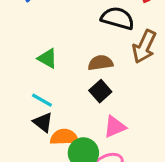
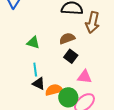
cyan line: (42, 100) -> (35, 70), turned 64
pink triangle: (115, 127) -> (85, 77), turned 42

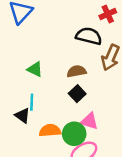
black triangle: (39, 83) -> (22, 116), moved
green circle: (68, 97) -> (74, 134), moved

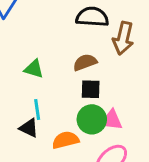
black square: (77, 94) -> (91, 89), turned -35
green circle: (74, 134) -> (92, 119), moved

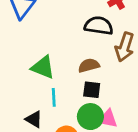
green triangle: (34, 69) -> (43, 67), size x1.4
cyan line: (37, 110) -> (54, 97), moved

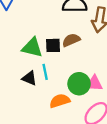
black square: (92, 90) -> (53, 45), moved
black triangle: (34, 119) -> (29, 78), moved

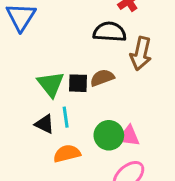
green triangle: (32, 48) -> (51, 84), turned 35
orange semicircle: (60, 101) -> (67, 154), moved

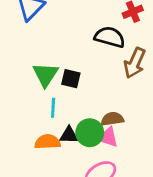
brown semicircle: (102, 78) -> (112, 119), moved
black triangle: (45, 124) -> (69, 135), moved, turned -36

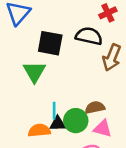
black square: (71, 79) -> (50, 43), moved, size x1.5
cyan line: (53, 108) -> (54, 111), moved
pink triangle: (108, 137) -> (103, 129), moved

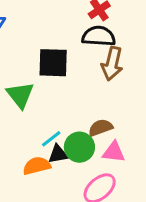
black semicircle: (89, 36) -> (99, 36), moved
black square: (50, 43) -> (53, 63), moved
cyan line: (54, 111) -> (51, 139), turned 60

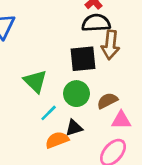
black square: (53, 63) -> (83, 59), moved
cyan line: (51, 139) -> (49, 113), moved
green circle: (79, 147) -> (76, 94), moved

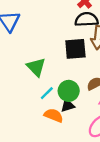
green circle: (76, 94) -> (69, 91), moved
orange semicircle: (57, 140) -> (54, 115), turned 42

